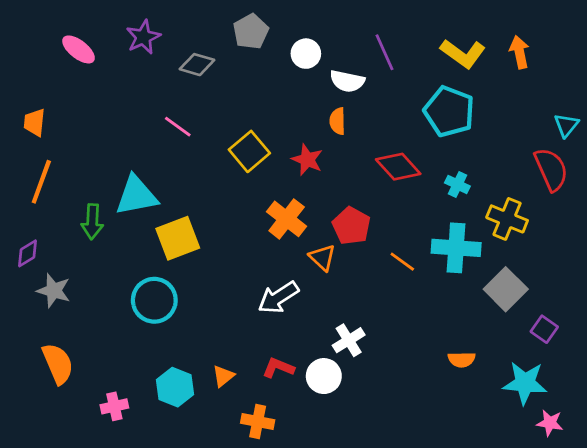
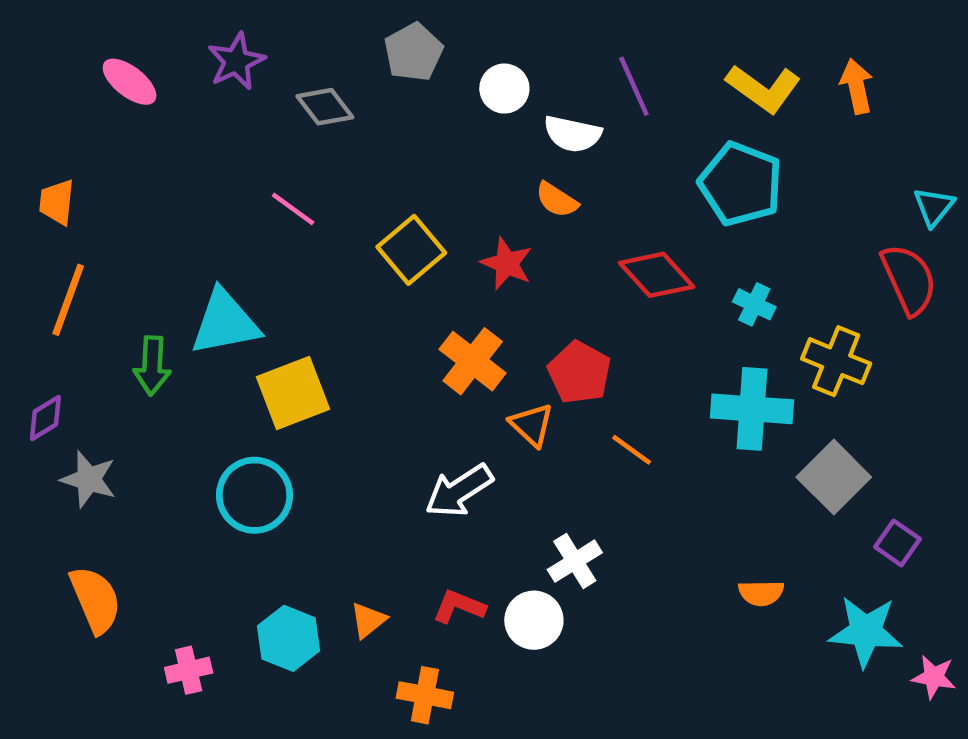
gray diamond: (197, 65) -> (325, 107), turned 36
orange semicircle: (338, 121) -> (557, 200), turned -56
orange line: (402, 262) -> (632, 450), moved
pink star: (550, 423) -> (934, 677), moved

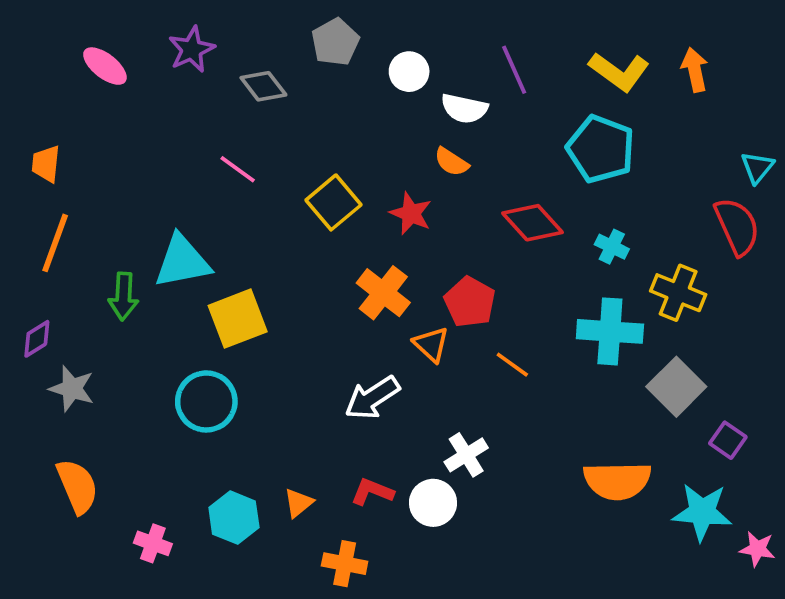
orange semicircle: (761, 593) -> (617, 481), size x1.8
pink cross: (189, 670) -> (153, 543), turned 33

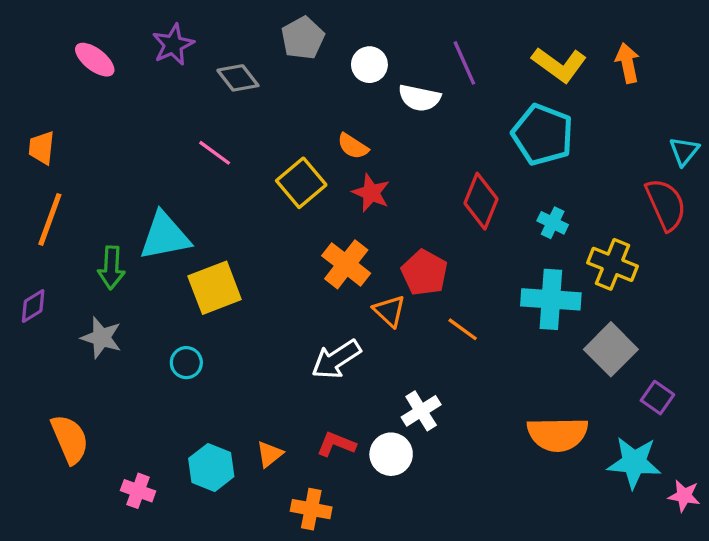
orange semicircle: (451, 162) -> (353, 146), moved
red diamond: (533, 223) -> (481, 201), turned 64
gray star: (72, 389) -> (101, 338), moved
cyan circle: (206, 401) -> (186, 363), size x0.6

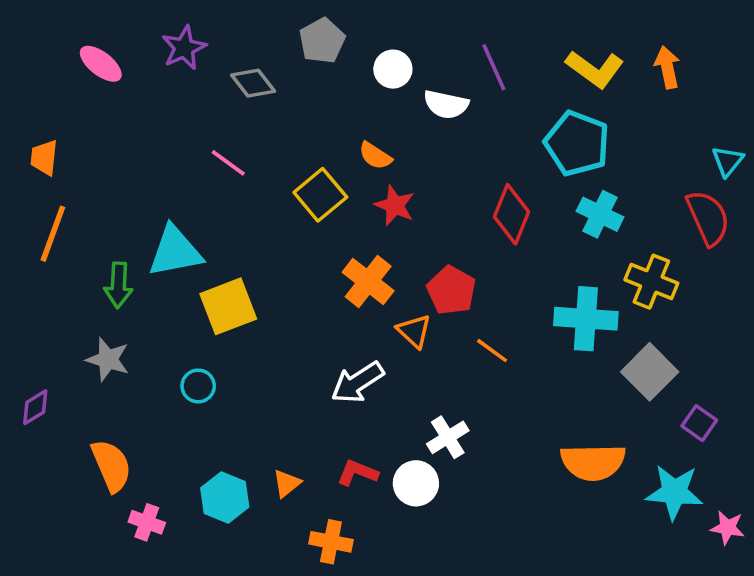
cyan cross: (553, 223) -> (600, 214), moved, size x1.4
purple diamond: (33, 306) -> (35, 407), moved
orange semicircle: (70, 439) -> (111, 466), moved

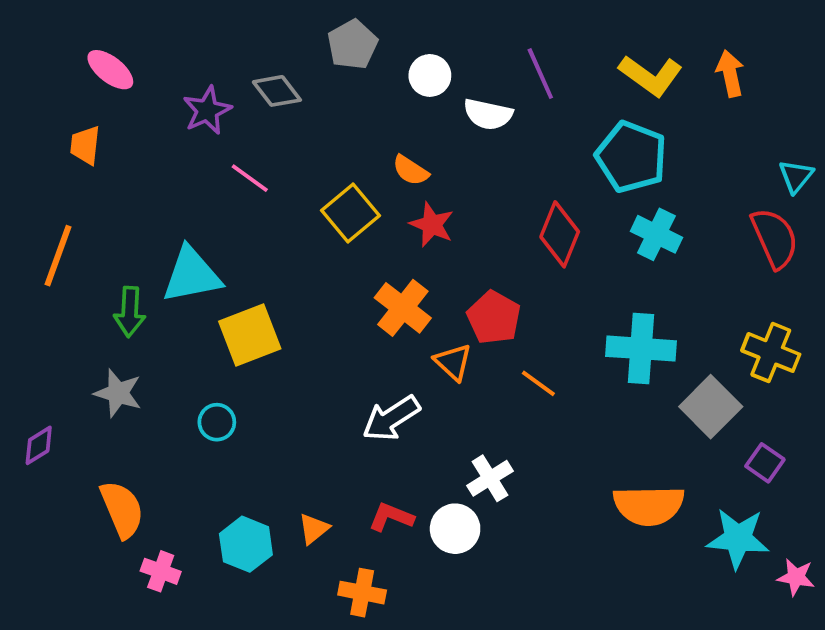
purple star: (184, 48) -> (207, 110), moved
orange trapezoid: (44, 158) -> (85, 145), moved
yellow cross: (651, 282) -> (771, 352), moved

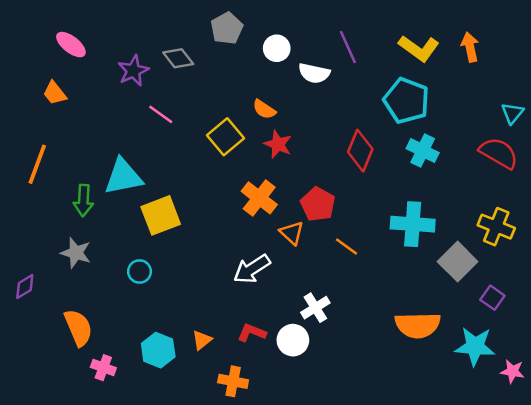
orange trapezoid: (85, 145) -> (55, 93), turned -45
red semicircle: (775, 238) -> (499, 153), turned -36

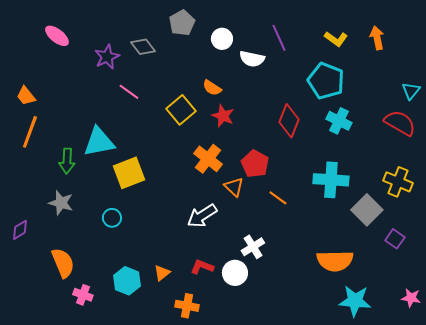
yellow L-shape: (419, 48) -> (336, 39), size x0.7
orange trapezoid: (55, 93) -> (26, 96), moved
cyan star: (475, 346) -> (355, 301), moved

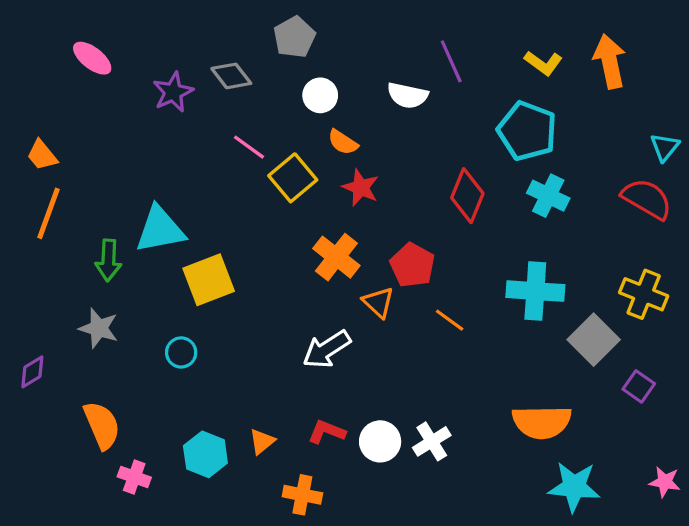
orange arrow: (377, 38) -> (610, 61), size x1.4
white circle: (222, 39) -> (320, 95), moved
pink line: (129, 92) -> (249, 147), moved
white cross: (253, 247) -> (432, 441), moved

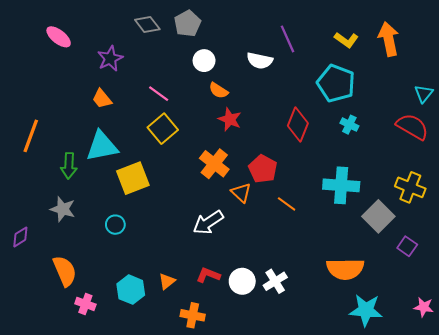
gray diamond: (231, 76) -> (147, 24), moved
orange trapezoid: (42, 155) -> (102, 99), moved
yellow square: (293, 178) -> (163, 129), moved
cyan cross: (548, 196) -> (349, 125), size x0.7

